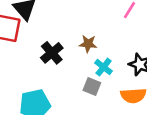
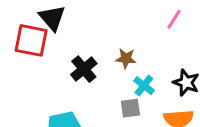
gray square: (92, 86) -> (130, 108), turned -30

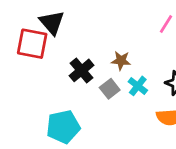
gray square: (130, 108) -> (110, 89), moved, turned -30

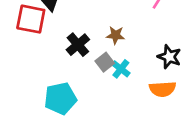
cyan cross: (138, 86) -> (121, 69), moved

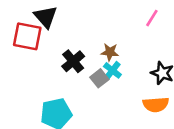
cyan cross: (121, 69) -> (112, 70), moved

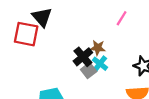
pink line: (152, 18) -> (122, 18), moved
black cross: (73, 61) -> (83, 57), moved

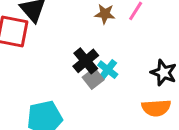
brown star: (98, 48) -> (105, 14), moved

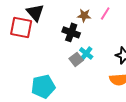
black cross: (86, 61) -> (71, 32), moved, turned -30

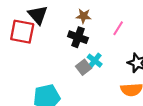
pink line: (105, 13) -> (118, 28), moved
brown star: (84, 15) -> (84, 16), moved

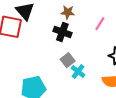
cyan cross: (95, 61) -> (78, 71), moved

